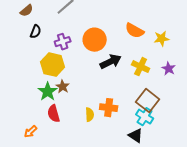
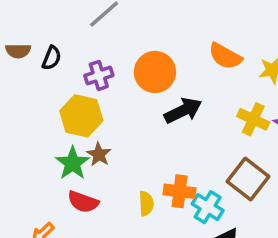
brown semicircle: (27, 11) -> (18, 51), moved, turned 40
yellow cross: (141, 67) -> (253, 119), moved
red semicircle: (54, 114) -> (83, 202), turned -54
cyan cross: (145, 117) -> (208, 207), moved

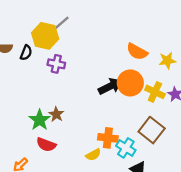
orange circle: (155, 72) -> (130, 83), moved
purple cross: (99, 75) -> (56, 64), turned 30
yellow hexagon: (81, 116) -> (45, 36), moved
yellow semicircle: (146, 204) -> (93, 155), moved, turned 64

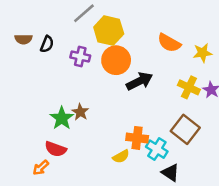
yellow hexagon: (45, 36) -> (109, 31), moved
orange circle: (130, 83) -> (116, 60), moved
red semicircle: (46, 145) -> (56, 149), moved

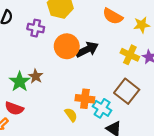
orange circle: (116, 60) -> (67, 46), moved
yellow semicircle: (121, 157) -> (71, 115), turned -96

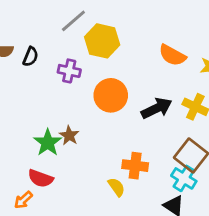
black arrow: (87, 49) -> (157, 108), moved
cyan cross: (102, 108) -> (184, 178), moved

